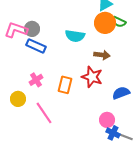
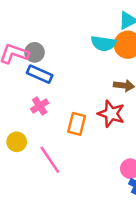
cyan semicircle: (75, 36) -> (104, 43), moved
pink cross: (36, 80) -> (40, 106), moved

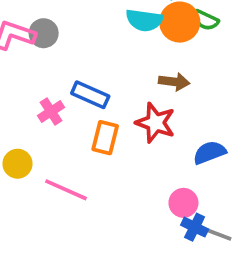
blue rectangle: (40, 74) -> (90, 95), moved
pink line: (50, 160) -> (66, 190), turned -32

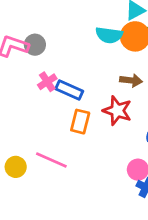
pink cross: (51, 112) -> (47, 82), moved
yellow circle: (18, 164) -> (16, 167), moved

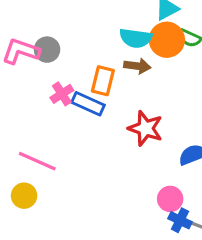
brown arrow: (131, 80) -> (137, 66), moved
orange rectangle: (80, 122) -> (103, 81), moved
pink line: (51, 160) -> (37, 161), moved

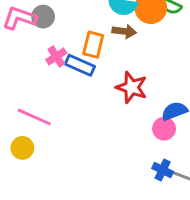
pink circle: (170, 199) -> (164, 129), moved

